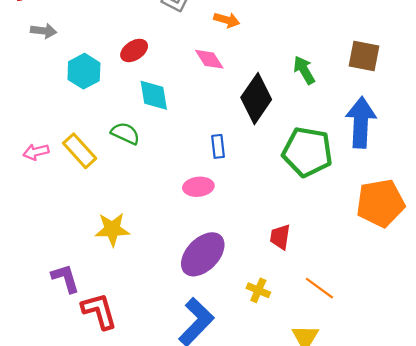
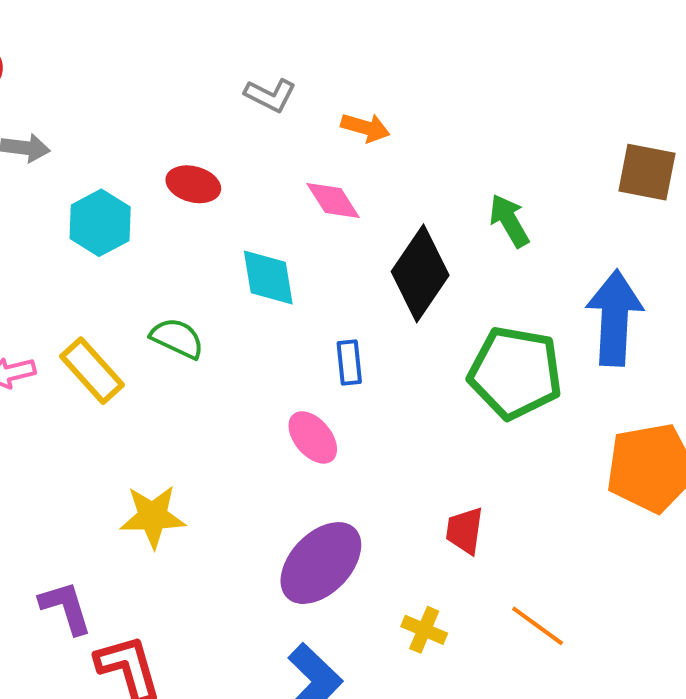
red ellipse: (134, 50) -> (193, 184), turned 48
brown square: (364, 56) -> (647, 172), moved
cyan diamond: (154, 95) -> (268, 277), moved
pink ellipse: (198, 187) -> (313, 437), turned 56

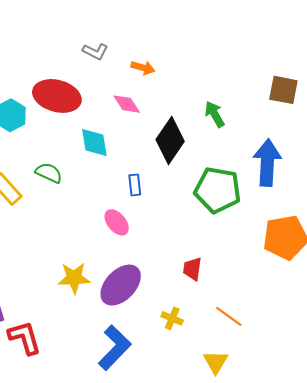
red ellipse: (193, 184) -> (57, 96), size x1.8
yellow star: (153, 516) -> (74, 278), moved

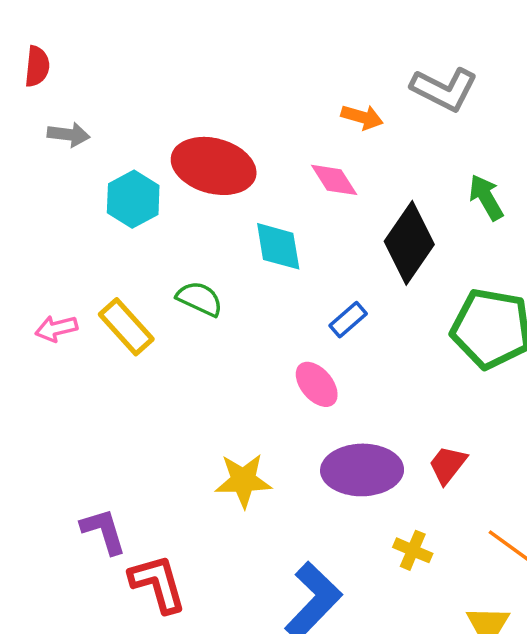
gray L-shape: (95, 51) -> (444, 89), moved, size x1.5
blue rectangle: (135, 185) -> (348, 320), turned 55
red trapezoid: (192, 269) -> (448, 465), turned 30
purple ellipse: (121, 285) -> (362, 470), moved, turned 45

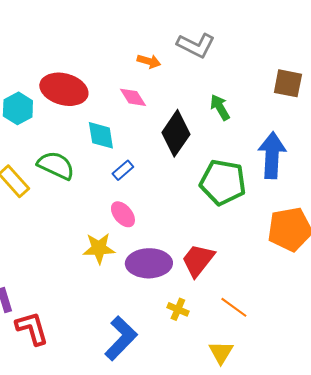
green semicircle: (200, 299) -> (56, 165), size x1.4
blue rectangle: (348, 320) -> (123, 170), moved
red trapezoid: (448, 465) -> (198, 260), size x1.5
yellow star: (243, 480) -> (99, 248), moved

